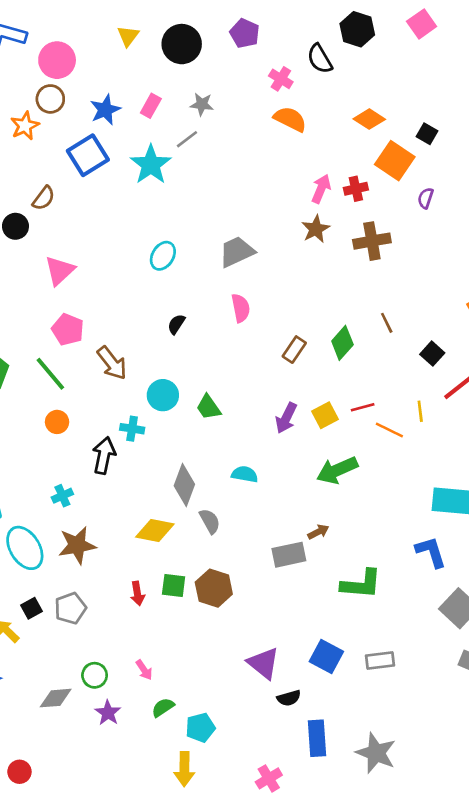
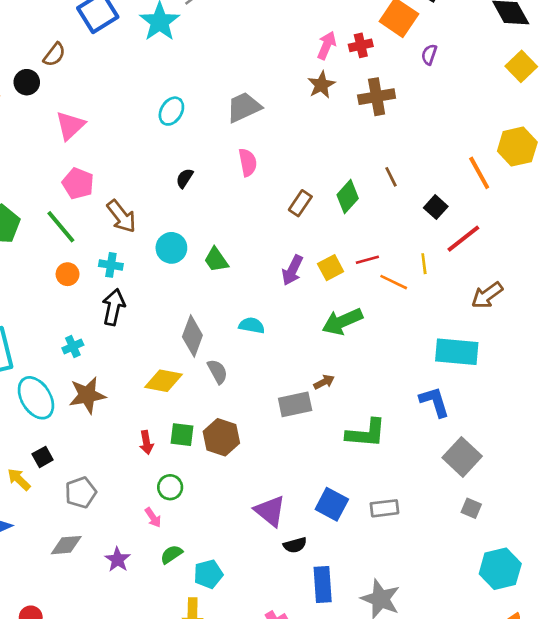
cyan cross: (132, 429) -> (111, 265), moved
gray pentagon: (70, 608) -> (81, 492), moved
green circle: (95, 675) -> (170, 487), moved

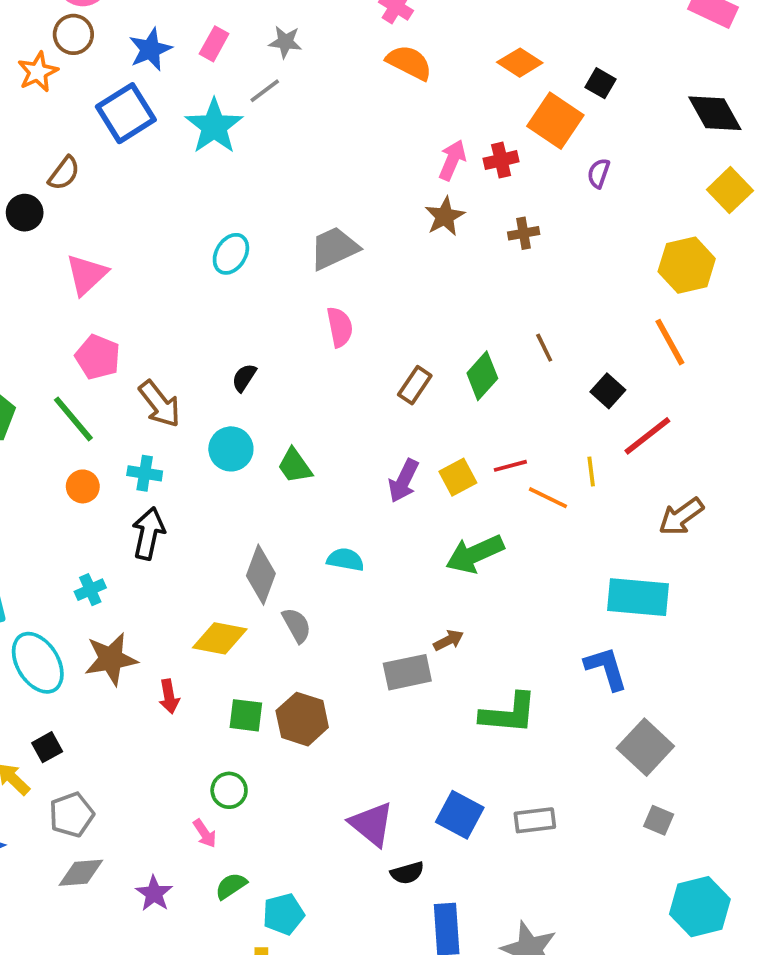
brown cross: (377, 97) -> (524, 233), size x0.6
yellow hexagon: (517, 147) -> (687, 265), moved
black semicircle: (185, 178) -> (244, 378), moved
red arrow: (146, 443) -> (169, 697), moved
gray pentagon: (81, 492) -> (72, 815), moved

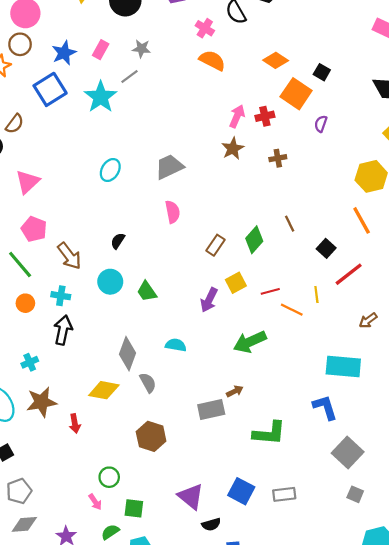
yellow square: (458, 477) -> (236, 283), moved
brown arrow: (681, 516) -> (368, 320), size x0.7
green square: (246, 715) -> (134, 508), moved

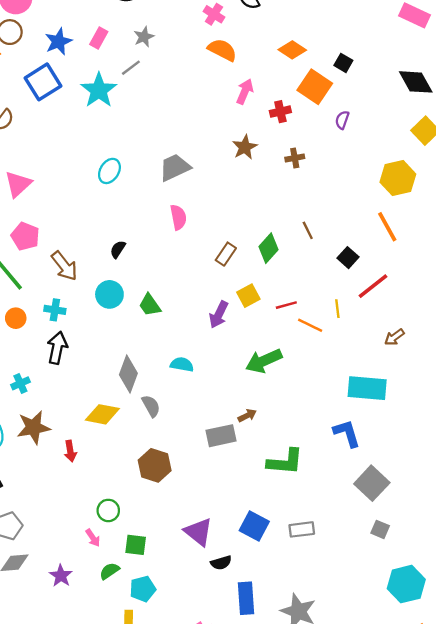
gray star: (141, 49) -> (144, 37), turned -30
pink arrow: (237, 116) -> (245, 91), moved

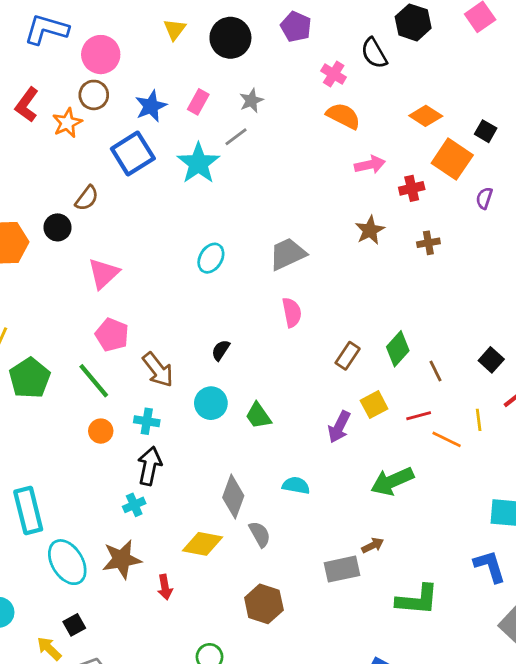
pink arrow: (245, 91) -> (370, 165), turned 55
brown line: (308, 230) -> (435, 371), moved
cyan cross: (20, 383) -> (134, 505), moved

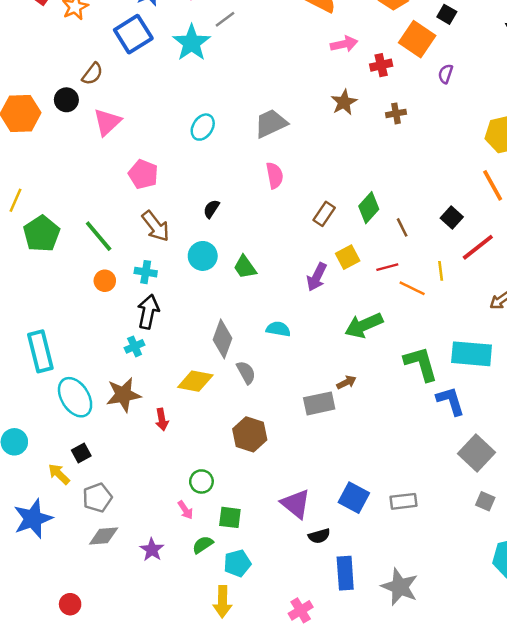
pink triangle: (104, 273) -> (107, 122), moved
pink pentagon: (112, 335) -> (143, 174), moved
green L-shape: (417, 600) -> (421, 364), moved, turned -111

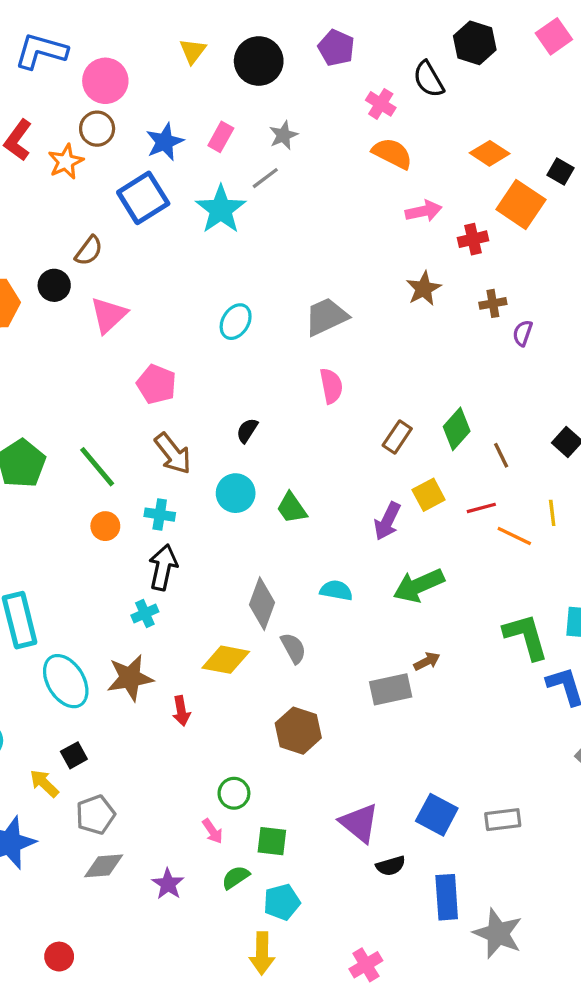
purple semicircle: (446, 74) -> (523, 333), moved
green arrow: (364, 325) -> (419, 585), moved
blue rectangle: (345, 573) -> (447, 897), moved

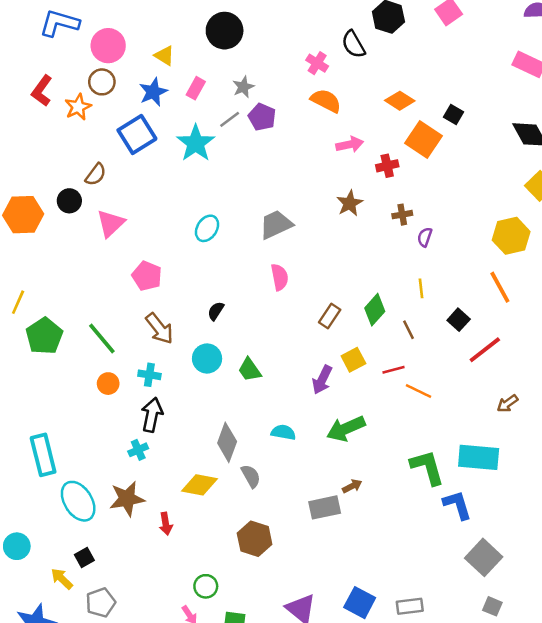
purple pentagon: (336, 48) -> (262, 117), moved
yellow triangle: (193, 51) -> (164, 56), moved, turned -35
yellow line: (552, 513) -> (421, 288), moved

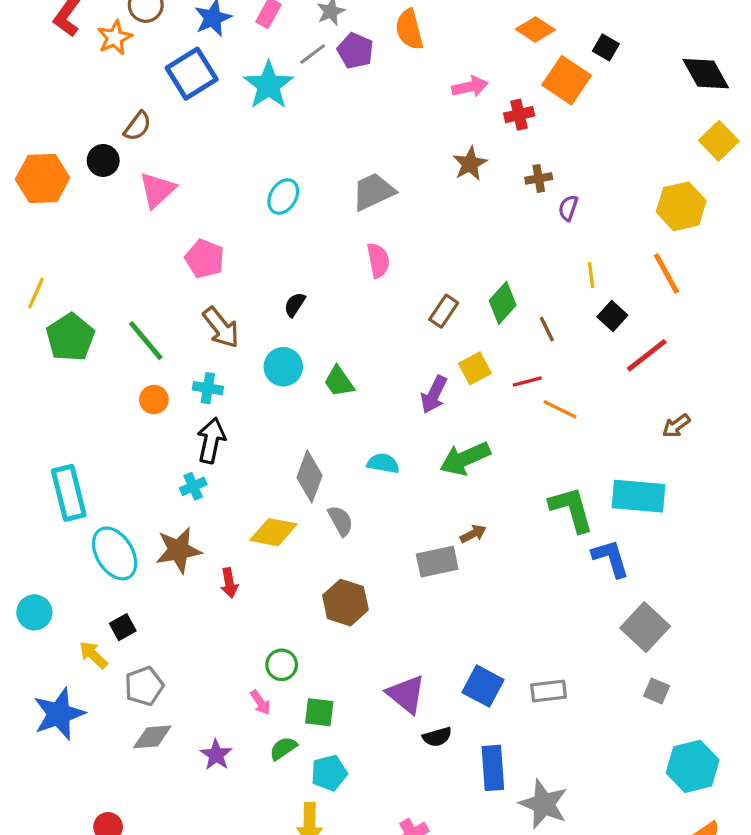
orange semicircle: (326, 101) -> (409, 29), moved, turned -132
yellow line: (421, 288) -> (591, 275), moved

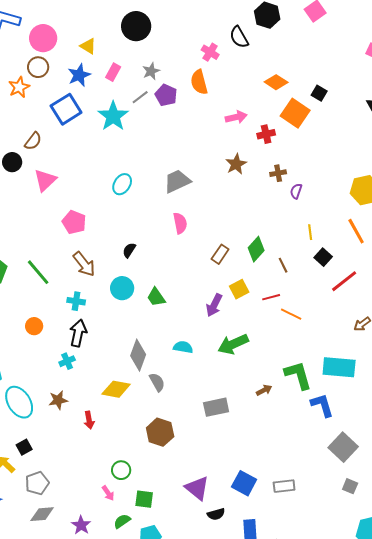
orange circle: (154, 400) -> (34, 326), moved
brown arrow: (473, 534) -> (264, 390), moved
brown star: (178, 550) -> (58, 400), size x0.7

